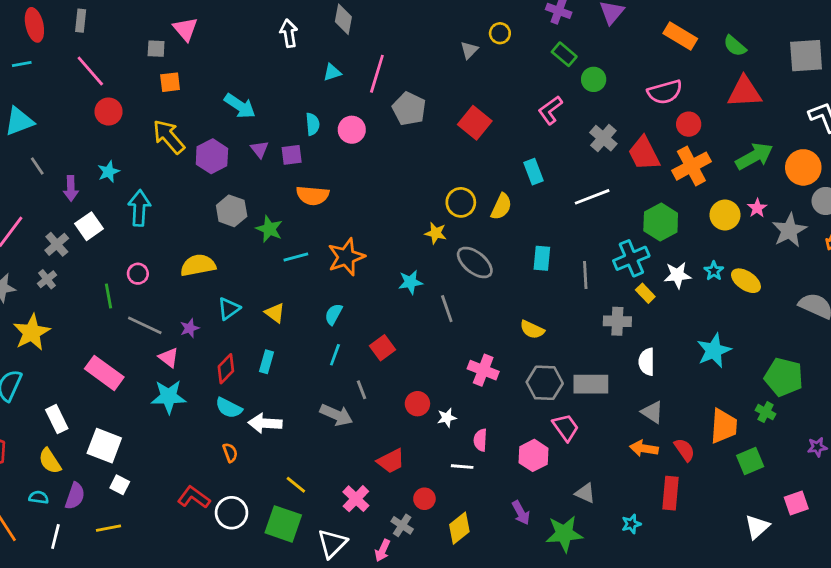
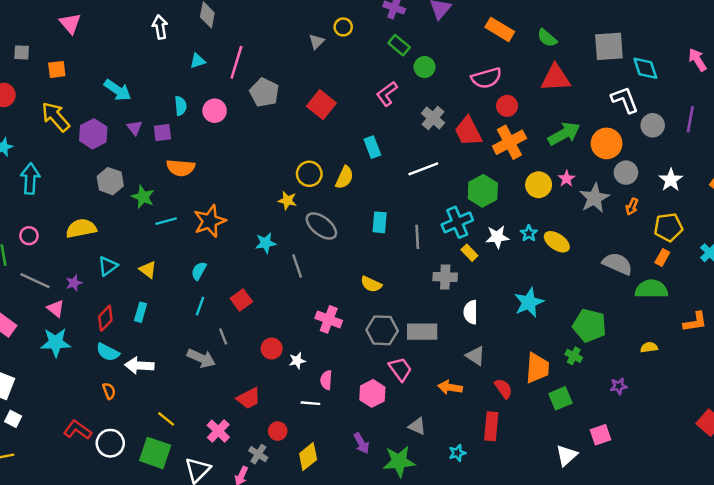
gray square: (156, 49) -> (22, 52), moved
orange arrow: (644, 448) -> (450, 387), moved

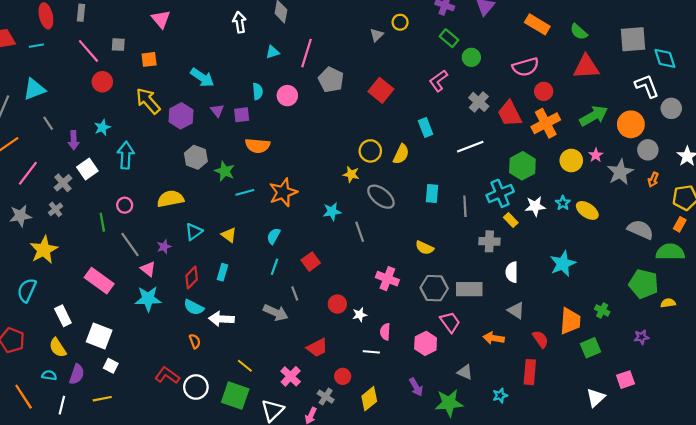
gray line: (35, 281) -> (130, 245), turned 30
green pentagon: (590, 325) -> (644, 284), moved

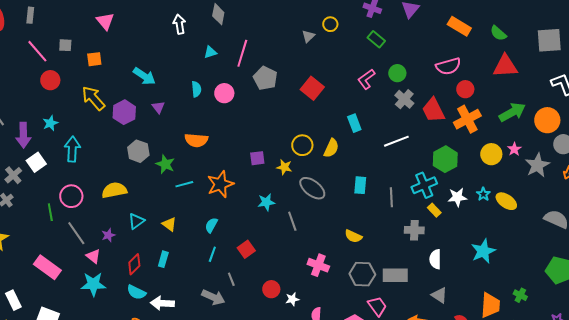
green circle: (471, 57) -> (397, 73), moved
purple square: (242, 115) -> (257, 158), moved
purple arrow: (74, 140) -> (23, 135), size x1.4
pink circle: (125, 205) -> (71, 196), size x1.5

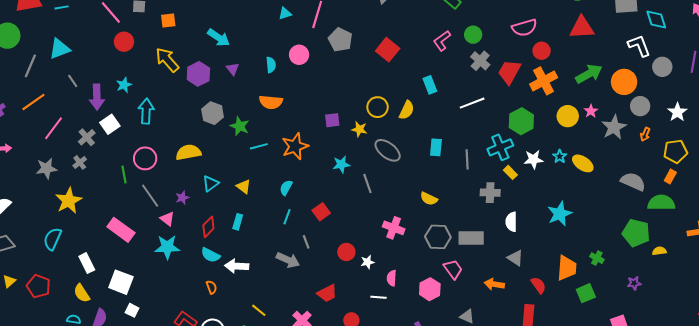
cyan semicircle: (196, 89) -> (271, 65), moved
red trapezoid: (433, 110) -> (509, 72), turned 56

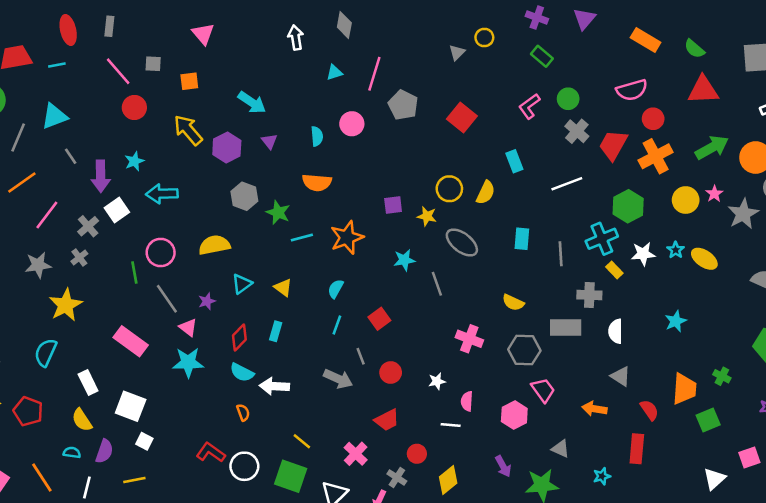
cyan arrow: (146, 111) -> (162, 194), turned -95
cyan star: (560, 214) -> (676, 321), size x0.7
gray rectangle: (471, 238) -> (566, 328), moved
red circle: (346, 252) -> (391, 372), moved

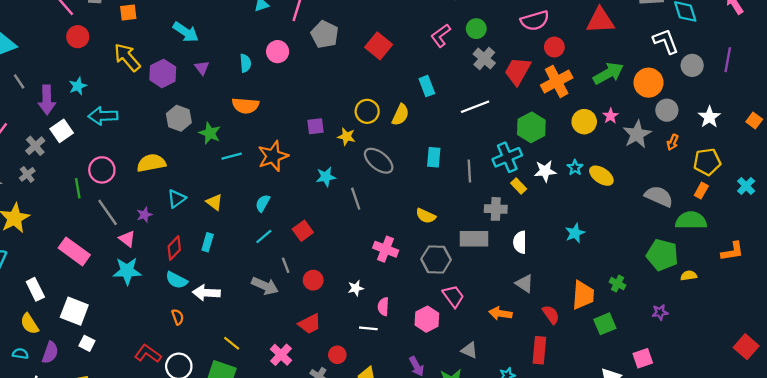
cyan line: (337, 325) -> (264, 236), turned 30

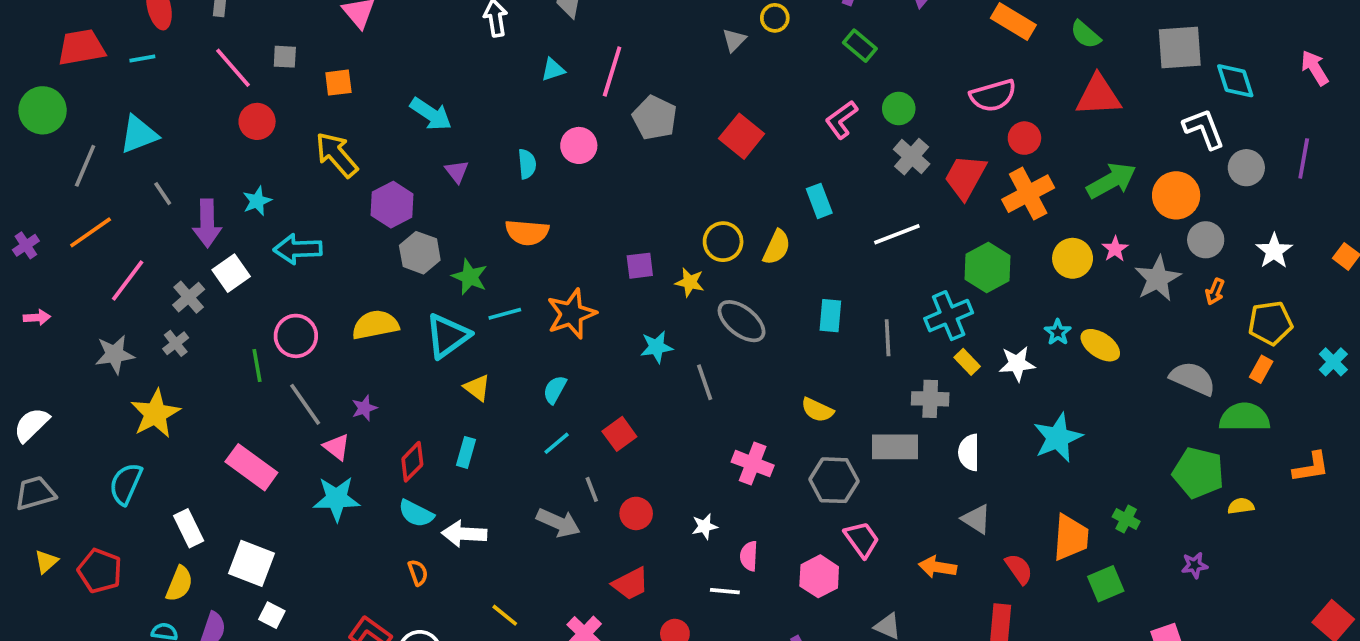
purple hexagon: (163, 73) -> (392, 205), moved
white star: (545, 171) -> (1017, 364), moved
cyan triangle: (177, 199) -> (448, 336), moved, size x1.5
cyan star: (575, 233) -> (1058, 438), size x1.5
yellow semicircle: (30, 324) -> (179, 584), turned -125

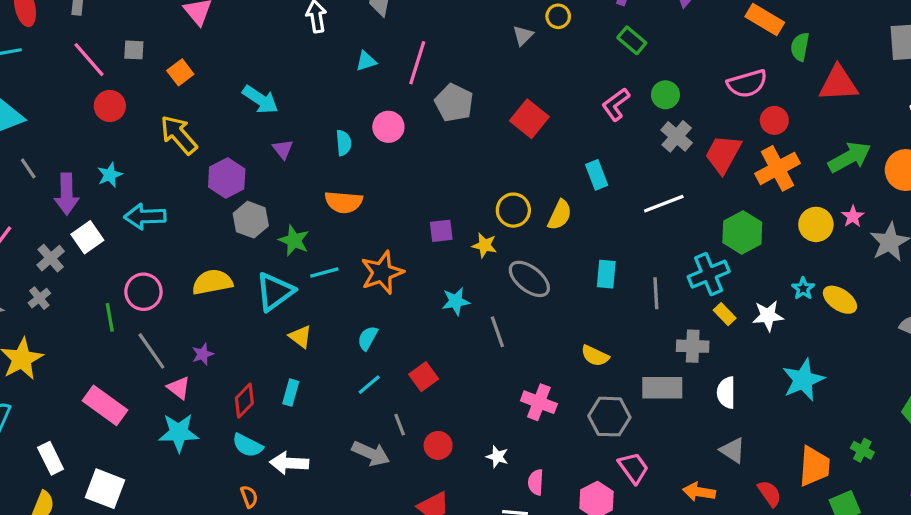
green semicircle: (1085, 35) -> (800, 47), moved, turned 60
orange square: (338, 83) -> (180, 72), turned -30
white star: (705, 526) -> (497, 457), turned 30

